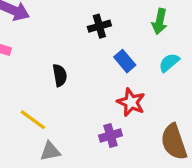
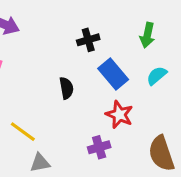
blue rectangle: (125, 61) -> (113, 74), size x1.4
black semicircle: (60, 75) -> (66, 88), moved

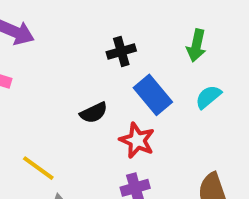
black semicircle: (66, 88) -> (94, 113), turned 75
red star: (119, 115) -> (137, 140), moved

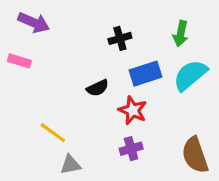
blue rectangle: (153, 95) -> (145, 74), turned -68
cyan semicircle: (208, 97) -> (190, 75), size x1.6

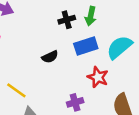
green arrow: (181, 34) -> (91, 16), moved
red star: (133, 110) -> (98, 77), moved

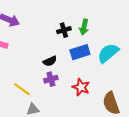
red star: (98, 77) -> (81, 87), moved
purple cross: (75, 102) -> (51, 79), moved

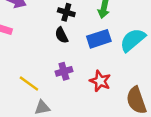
black cross: (64, 30) -> (66, 12), moved, turned 32
black semicircle: (50, 61) -> (62, 35), moved, turned 88

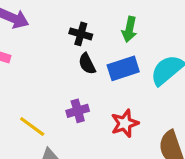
black semicircle: (62, 35) -> (87, 64), moved
red star: (100, 81) -> (125, 123), turned 30

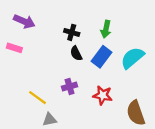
blue rectangle: (123, 68) -> (102, 57), turned -35
red star: (125, 123) -> (103, 95), turned 30

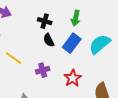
red star: (103, 95) -> (73, 78), turned 30
yellow line: (38, 98) -> (14, 58), moved

